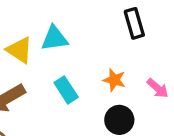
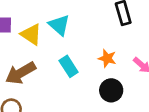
cyan triangle: (54, 38) -> (59, 25), turned 50

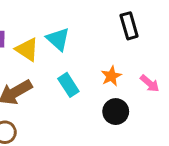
orange star: (107, 58) -> (111, 76), turned 30

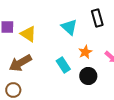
cyan triangle: (58, 39) -> (69, 27), moved
cyan rectangle: (68, 85) -> (63, 65), moved

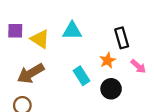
black rectangle: (97, 18) -> (122, 38), moved
cyan triangle: (69, 27) -> (72, 31), moved, turned -42

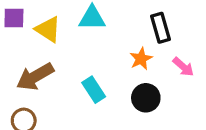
cyan rectangle: (81, 76) -> (94, 90), moved

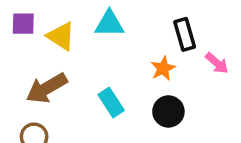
pink arrow: (183, 67) -> (217, 63), moved

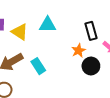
cyan rectangle: (111, 103) -> (38, 66), moved
black circle: (168, 111) -> (91, 66), moved

